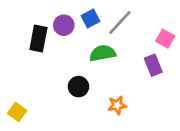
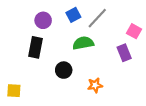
purple circle: (64, 25) -> (43, 20), moved
black rectangle: (38, 39) -> (36, 47), moved
yellow square: (17, 112) -> (14, 91), turned -32

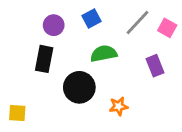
gray line: (97, 18) -> (137, 22), moved
pink square: (134, 31) -> (167, 28), moved
black circle: (64, 70) -> (79, 87), size x1.5

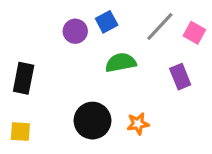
purple circle: (54, 25) -> (75, 31), moved
black rectangle: (44, 59) -> (24, 78), moved
black circle: (79, 87) -> (92, 121), moved

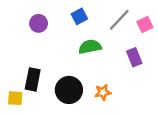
purple circle: (75, 31) -> (39, 23), moved
pink square: (194, 33) -> (145, 25), turned 35
black rectangle: (24, 78) -> (33, 79), moved

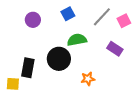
purple rectangle: (134, 57) -> (115, 49), turned -35
black circle: (69, 90) -> (59, 59), moved

